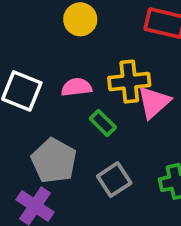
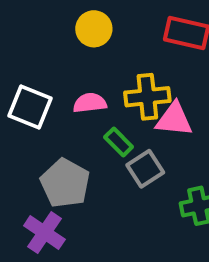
pink triangle: (154, 102) -> (174, 119), turned 48
gray square: (114, 180) -> (145, 169), moved

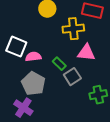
yellow cross: (147, 97) -> (73, 29), moved
pink semicircle: (90, 103) -> (33, 57), moved

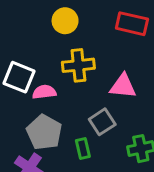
yellow cross: (73, 29) -> (78, 65), moved
green rectangle: (59, 64) -> (83, 149), moved, turned 32

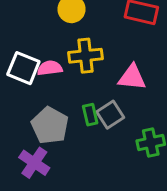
pink semicircle: (44, 92) -> (50, 68), moved
green rectangle: (83, 149) -> (90, 115), moved

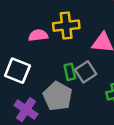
white square: (23, 68) -> (17, 71), moved
gray pentagon: (50, 125) -> (58, 96), moved

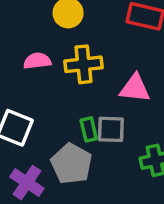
pink semicircle: (38, 35) -> (37, 61), moved
gray square: (86, 72) -> (111, 129), turned 35

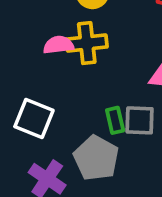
yellow cross: (83, 64) -> (87, 43), moved

